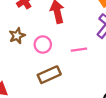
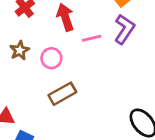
pink line: (79, 50) -> (92, 38), moved

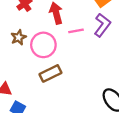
pink circle: (51, 58) -> (43, 45), size x1.5

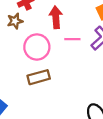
brown star: (19, 37) -> (15, 21), moved

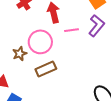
brown star: (15, 21) -> (20, 54), moved

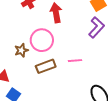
pink line: (71, 30) -> (75, 61), moved

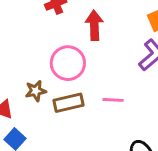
brown star: (21, 50) -> (36, 91), moved

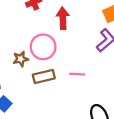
brown star: (36, 91) -> (21, 59), moved

